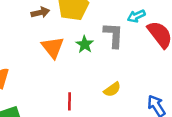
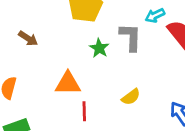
brown arrow: (40, 12) -> (28, 38), moved, turned 48
orange triangle: (53, 47) -> (68, 83), moved, turned -50

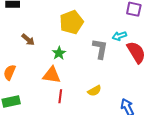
green star: (99, 48) -> (59, 53), moved

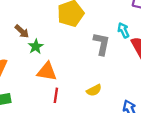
cyan arrow: (119, 36) -> (123, 30), turned 80
green star: (59, 53) -> (36, 46), moved

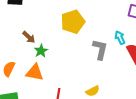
orange triangle: (47, 72) -> (35, 72), moved

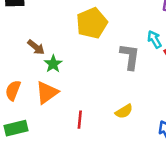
orange triangle: (35, 72) -> (47, 93), turned -42

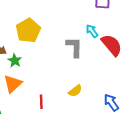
yellow pentagon: (92, 23) -> (28, 31), moved

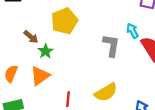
yellow semicircle: (75, 91) -> (106, 92), size x1.5

